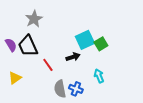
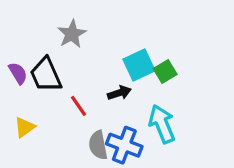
gray star: (34, 19) -> (72, 34), moved
cyan arrow: (99, 76) -> (162, 124), size x1.6
blue cross: (76, 89) -> (124, 145), size x1.5

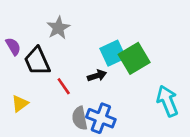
green square: (165, 72) -> (134, 58), size x1.6
purple semicircle: (18, 73) -> (13, 46), moved
cyan arrow: (162, 124) -> (167, 101), moved

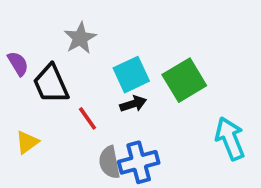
cyan square: (113, 53) -> (131, 75), moved
blue cross: (101, 118) -> (139, 162), turned -36

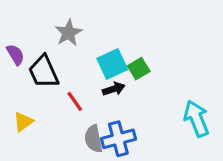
green square: (184, 80) -> (139, 69), moved, size x0.6

